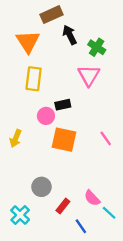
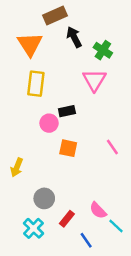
yellow arrow: (16, 138) -> (17, 167), moved
orange square: (64, 140) -> (68, 148), size x0.7
cyan cross: (20, 215) -> (33, 228), moved

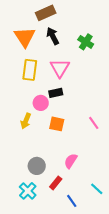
black arrow: (74, 37) -> (53, 36), moved
pink triangle: (94, 80) -> (60, 68), moved
yellow arrow: (17, 167) -> (26, 121), moved
pink semicircle: (98, 210) -> (71, 161), moved, turned 77

